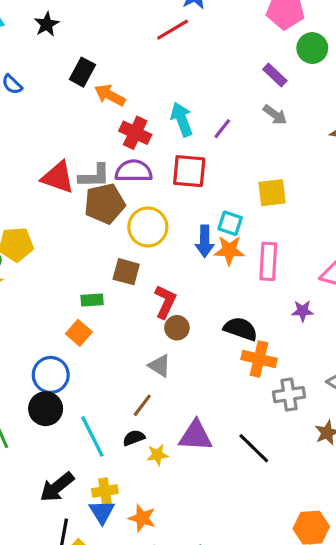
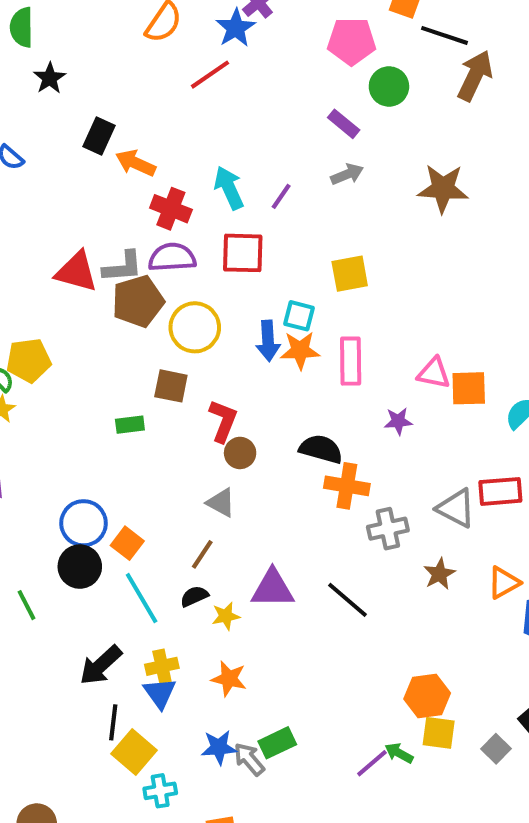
gray arrow: (275, 115) -> (347, 174), turned -55
orange square: (79, 333) -> (127, 543), moved
orange star: (142, 518) -> (229, 679), moved

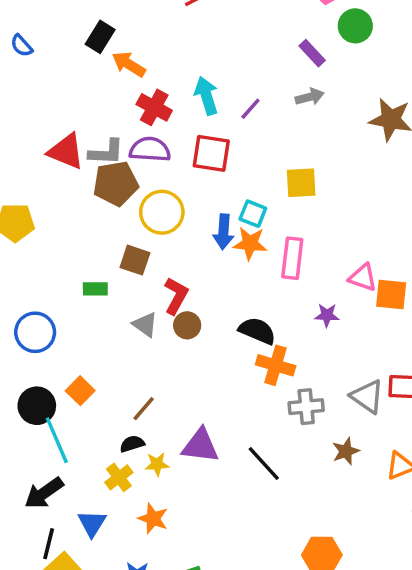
gray triangle: (221, 503) -> (145, 325), moved
blue circle: (84, 523) -> (35, 332), moved
cyan line: (142, 598) -> (57, 440), moved
yellow cross: (162, 666) -> (119, 477), moved, turned -32

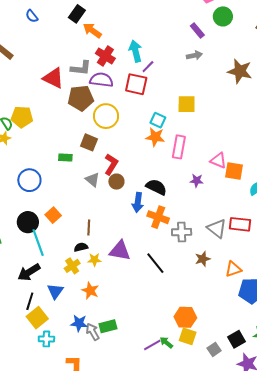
purple line: (250, 109) -> (148, 67), moved
gray L-shape: (106, 152) -> (81, 68), moved
blue arrow: (224, 232) -> (138, 202), moved
orange cross: (276, 365) -> (158, 217), moved
brown line: (144, 409) -> (89, 227), turned -42

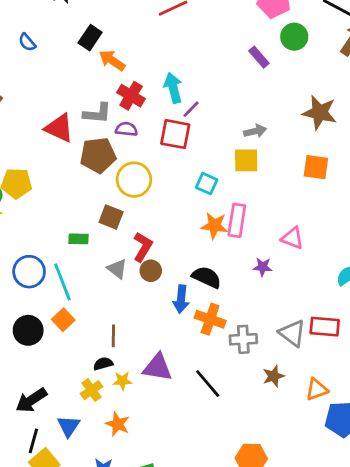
gray arrow: (194, 55) -> (255, 131), moved
purple semicircle: (101, 80) -> (126, 129), size x0.7
orange star: (155, 137) -> (214, 226), moved
orange square: (234, 171) -> (316, 167), moved
cyan line: (38, 243) -> (62, 282), moved

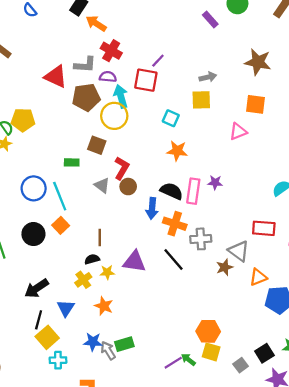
cyan arrow: (173, 88) -> (121, 96), moved
pink rectangle: (237, 220) -> (193, 191), moved
pink triangle: (292, 238) -> (238, 132), moved, turned -42
gray triangle: (292, 333) -> (239, 251), moved
black line: (208, 384) -> (174, 259), moved

